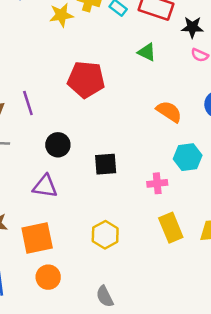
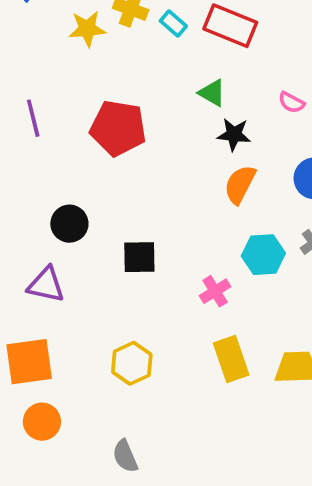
black star: (192, 27) -> (234, 134), moved
purple line: (28, 103) -> (33, 118), moved
orange semicircle: (169, 112) -> (240, 184), turned -100
pink cross: (157, 183) -> (215, 291), turned -30

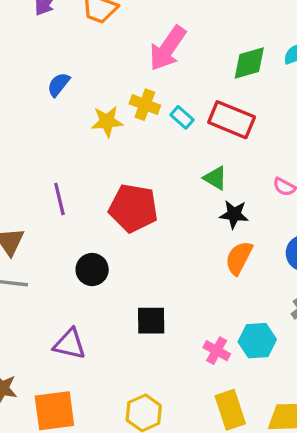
black circle: (69, 224) -> (92, 270), moved
cyan hexagon: (263, 255) -> (257, 341), moved
pink cross: (215, 291) -> (217, 351), turned -30

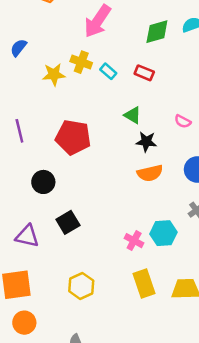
red rectangle: (232, 120) -> (144, 73), size x0.6
orange semicircle: (239, 258) -> (150, 173), turned -130
black square: (151, 321) -> (68, 222), moved, turned -30

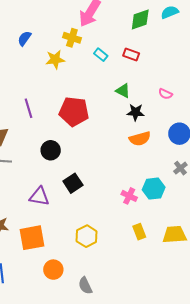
yellow cross: (81, 62) -> (72, 38), moved
yellow rectangle: (144, 283) -> (139, 232), size x0.7
orange circle: (24, 323) -> (53, 270), moved

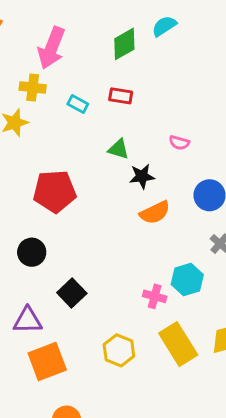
yellow rectangle: (139, 232) -> (178, 344), size x1.8
yellow hexagon: (87, 236) -> (119, 350), moved
orange square: (32, 238) -> (47, 361), moved

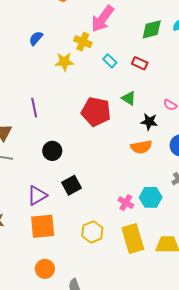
black star: (142, 176) -> (149, 122), moved
red pentagon: (55, 191) -> (96, 112), moved
purple triangle: (28, 320) -> (37, 195), turned -45

